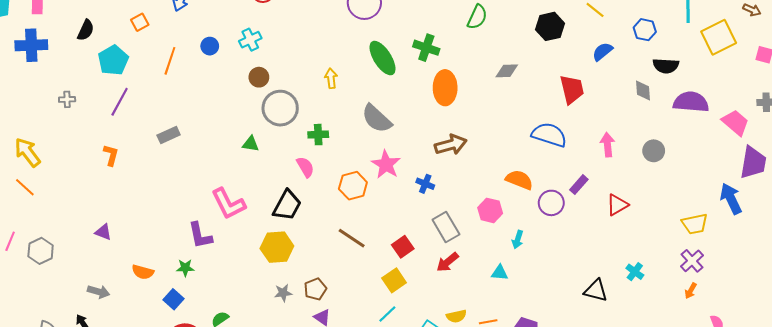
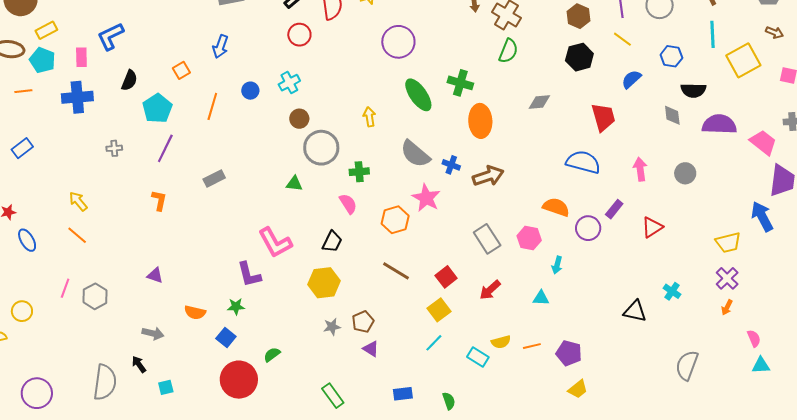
yellow arrow: (28, 152) -> (78, 201), size x0.7
blue cross: (425, 184) -> (451, 165), moved
black trapezoid: (287, 205) -> (332, 242), size x0.7
gray rectangle: (446, 227) -> (487, 239), moved

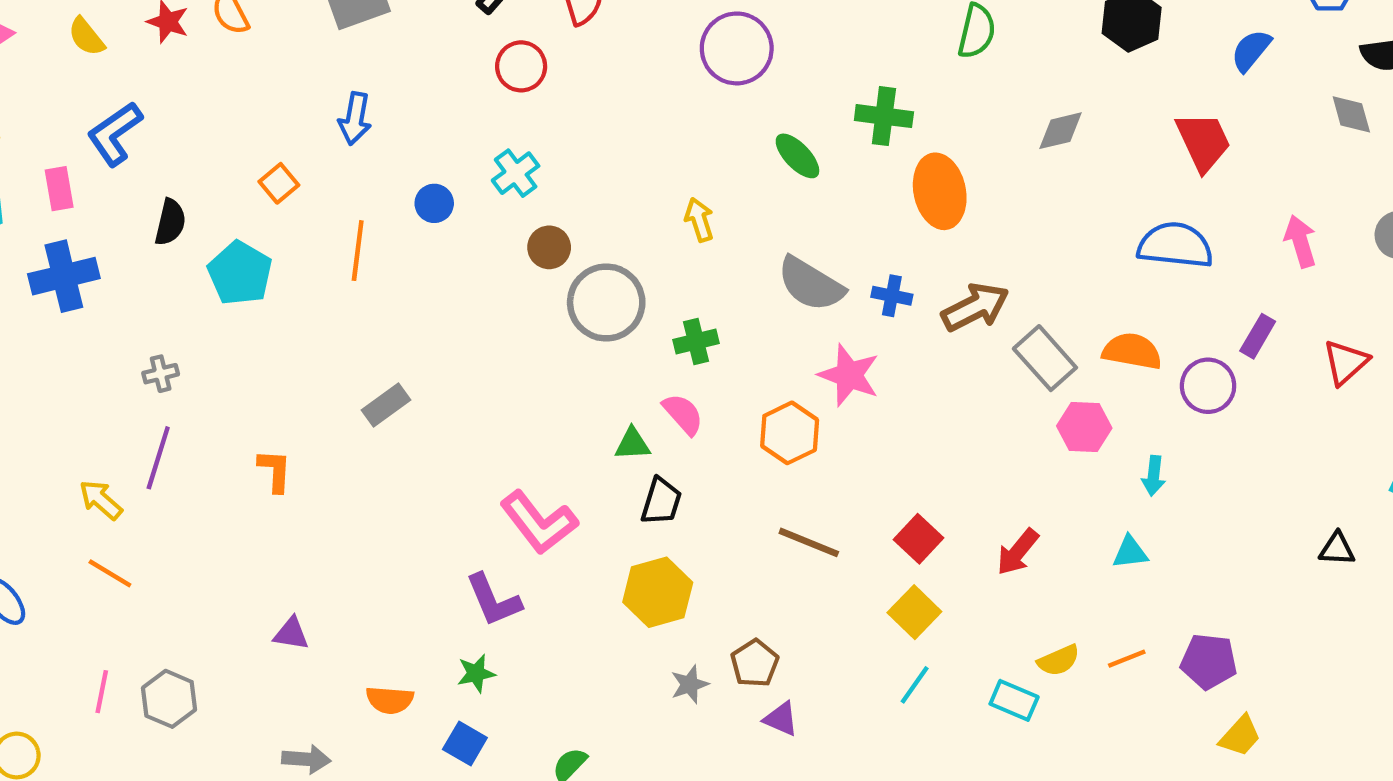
green ellipse: (418, 95) -> (797, 156), size x0.7
purple line: (165, 148) -> (158, 458), moved
green triangle: (294, 184) -> (632, 444), moved
gray rectangle: (487, 239) -> (1045, 358), moved
black triangle: (635, 311) -> (1337, 549), size x0.7

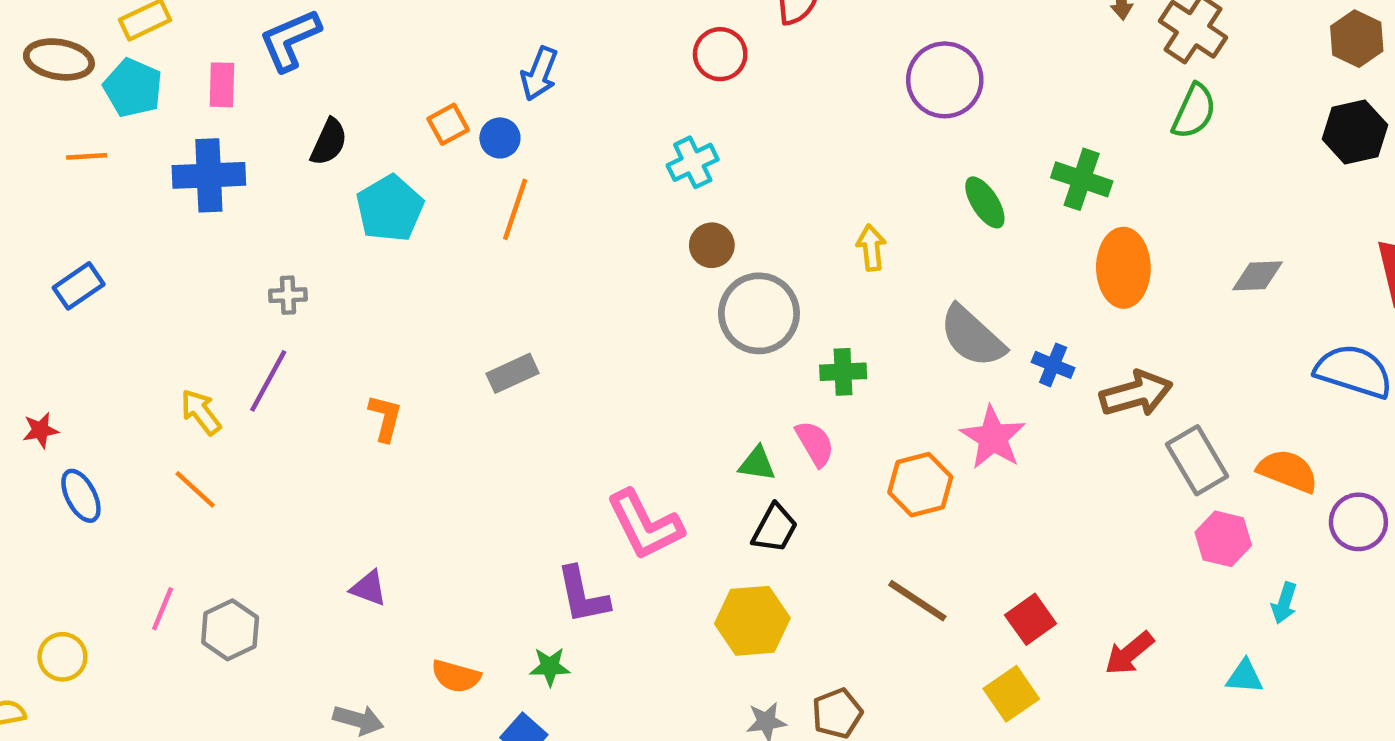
gray diamond: (1060, 131) -> (1257, 276), moved
blue circle: (434, 203) -> (500, 138), moved

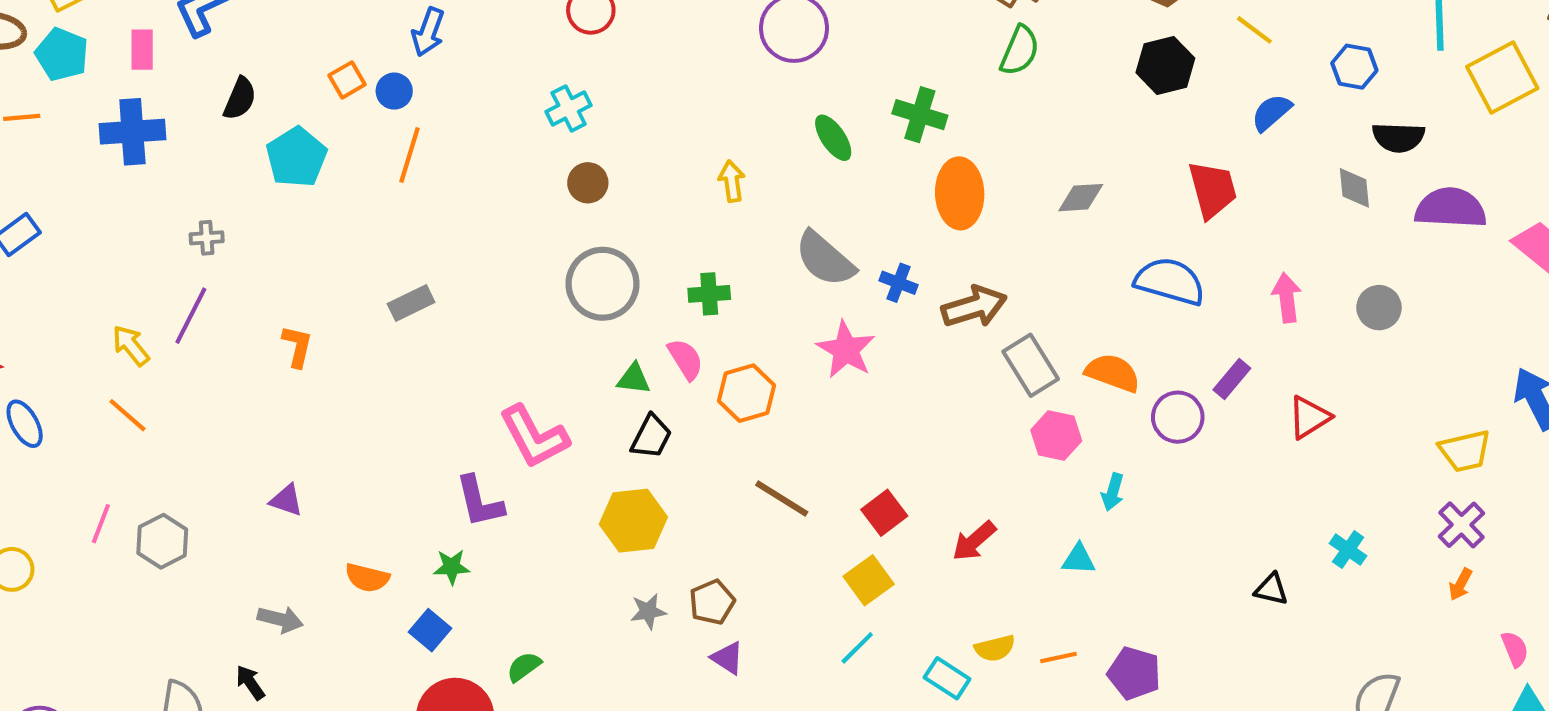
gray circle: (759, 313) -> (603, 284), moved
orange hexagon: (920, 485) -> (747, 393), moved

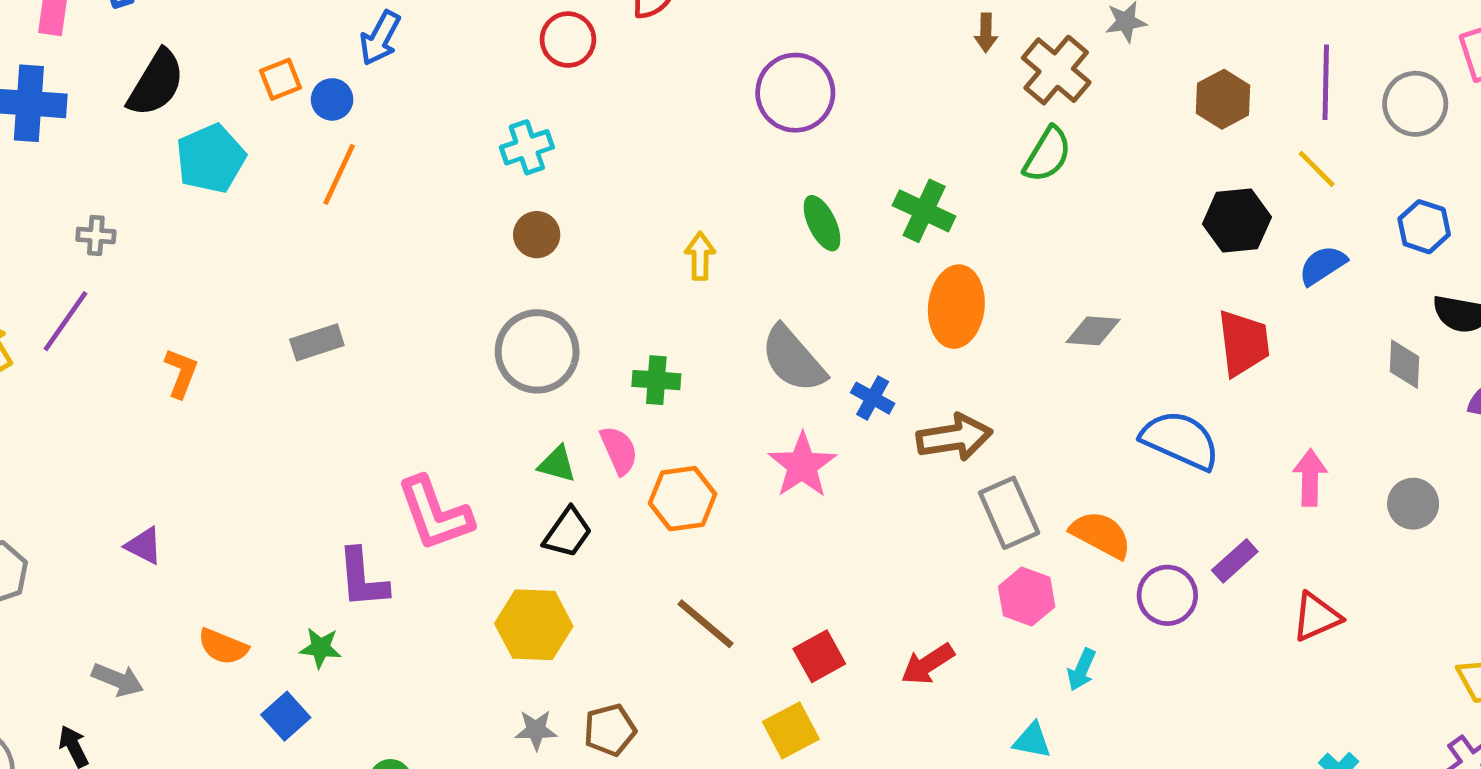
black hexagon: (1165, 65) -> (1237, 221), moved
black semicircle: (240, 99) -> (156, 83), size x1.4
red arrow: (974, 541) -> (928, 664), moved

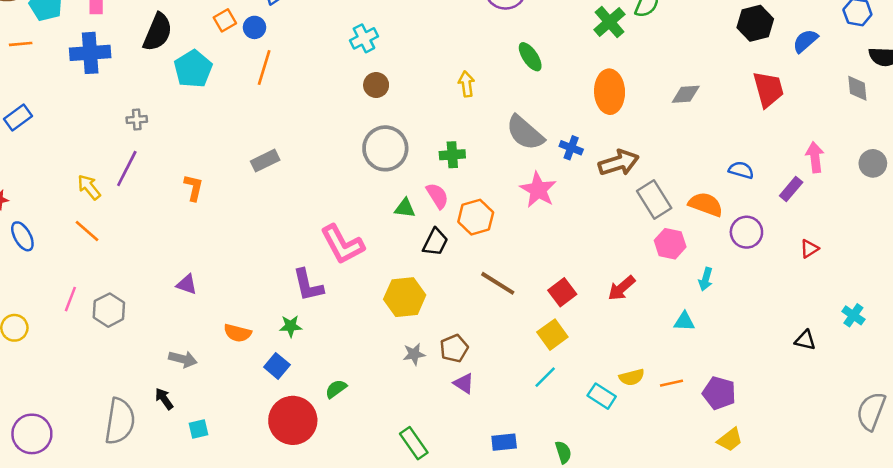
green cross: (924, 211) -> (609, 22), moved, turned 32
blue semicircle: (1180, 440) -> (741, 170), moved, size x0.6
black trapezoid: (568, 533) -> (435, 242), moved
purple rectangle: (1235, 561) -> (791, 189), moved
red triangle: (1316, 617) -> (809, 249), moved, size x0.7

